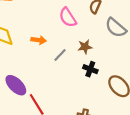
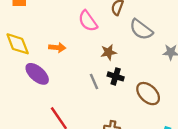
gray line: (60, 55) -> (94, 81), moved, turned -64
purple ellipse: (16, 85) -> (37, 74), moved

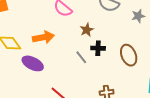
orange arrow: (57, 48) -> (43, 37), size x1.5
brown ellipse: (148, 94) -> (129, 55), turned 40

